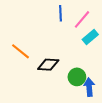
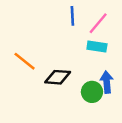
cyan rectangle: (90, 37) -> (97, 47), moved, turned 49
blue arrow: (89, 87) -> (107, 82), moved

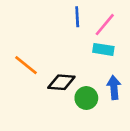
green circle: (92, 92) -> (86, 98), moved

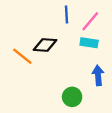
black diamond: (61, 82) -> (45, 45), moved
green circle: (86, 98) -> (72, 97), moved

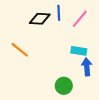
cyan rectangle: (89, 43) -> (79, 51), moved
black diamond: (45, 45) -> (40, 19), moved

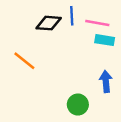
pink line: (80, 19) -> (97, 23), turned 60
cyan rectangle: (79, 51) -> (105, 40), moved

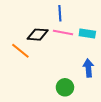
black diamond: (49, 23) -> (38, 35), moved
pink line: (97, 23) -> (63, 32), moved

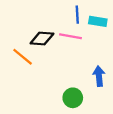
blue line: (60, 13) -> (77, 15), moved
cyan rectangle: (87, 34) -> (98, 21), moved

